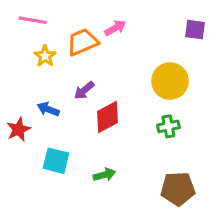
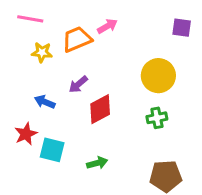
yellow star: (45, 56) -> (42, 52), turned -30
red star: (19, 129) -> (26, 134), moved

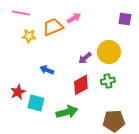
purple arrow: (78, 84) -> (85, 58), moved
blue arrow: (45, 102) -> (47, 70), moved
red diamond: (100, 109) -> (81, 85), moved
green arrow: (97, 163) -> (67, 112), size x1.5

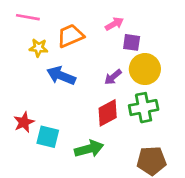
pink arrow: (74, 18) -> (114, 24), moved
purple square: (125, 19) -> (132, 42), moved
blue arrow: (47, 70) -> (61, 76), moved, size x1.5
green cross: (108, 81) -> (144, 108), size x1.5

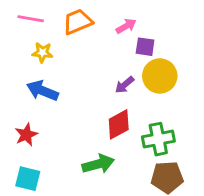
orange trapezoid: (70, 36) -> (78, 22), moved
blue arrow: (61, 76) -> (42, 91), moved
green cross: (144, 108) -> (158, 139), moved
cyan square: (48, 137) -> (28, 179), moved

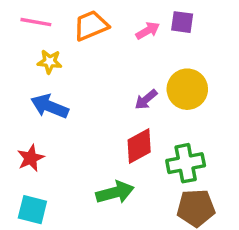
purple square: (145, 47) -> (182, 22), moved

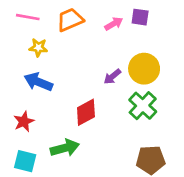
red diamond: (139, 146) -> (86, 112), moved
green cross: (186, 163) -> (143, 106), moved, turned -36
green arrow: (115, 192) -> (65, 148), moved

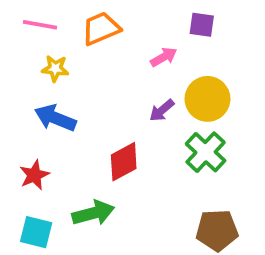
pink arrow: (114, 24) -> (164, 57), moved

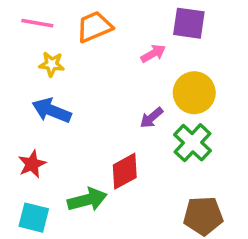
purple square: (202, 25) -> (189, 23), size x1.4
purple arrow: (162, 110) -> (151, 118), moved
red diamond: (124, 162) -> (125, 171), moved

